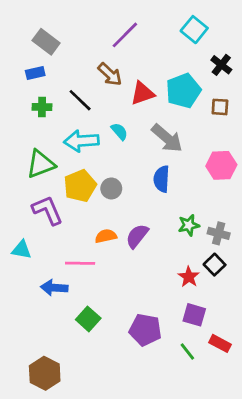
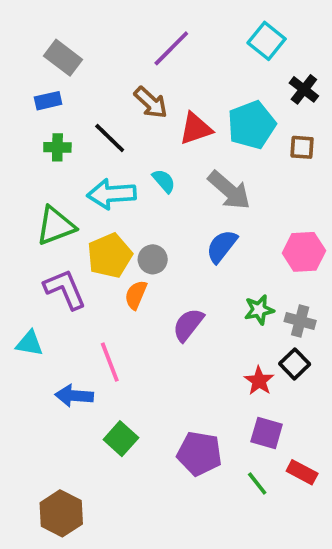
pink hexagon: (221, 165) -> (304, 252), moved
blue semicircle: (162, 179) -> (222, 246), turned 35
orange semicircle: (106, 236) -> (136, 295), moved, turned -55
pink line: (80, 263) -> (110, 362), turned 68

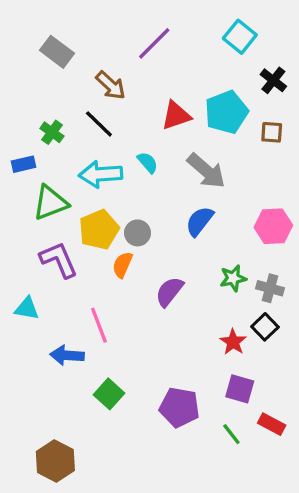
blue rectangle: (48, 101) -> (23, 164), moved
brown arrow: (151, 103) -> (111, 85), moved
green cross: (57, 147) -> (52, 132), turned 35

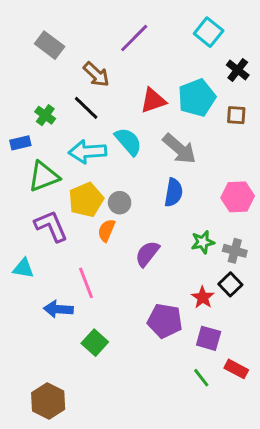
cyan semicircle: (148, 162) -> (128, 141), size x1.5
blue semicircle: (200, 221) -> (174, 192), turned 152
purple pentagon: (179, 407) -> (165, 321), moved

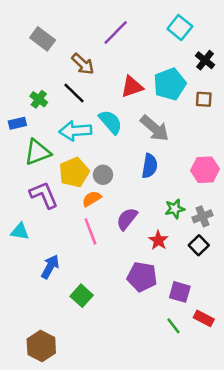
orange semicircle: (106, 230) -> (92, 199), turned 36
gray cross: (235, 251) -> (202, 216), turned -36
pink line: (86, 283) -> (90, 231), moved
red star: (203, 297) -> (158, 240), moved
blue arrow: (58, 309) -> (50, 267), turned 115

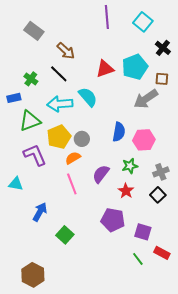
purple line: (116, 33) -> (107, 17), moved, turned -50
gray arrow: (155, 128) -> (146, 99), moved, turned 105
pink hexagon: (205, 170) -> (144, 140), moved
green star: (175, 209) -> (130, 166), moved

